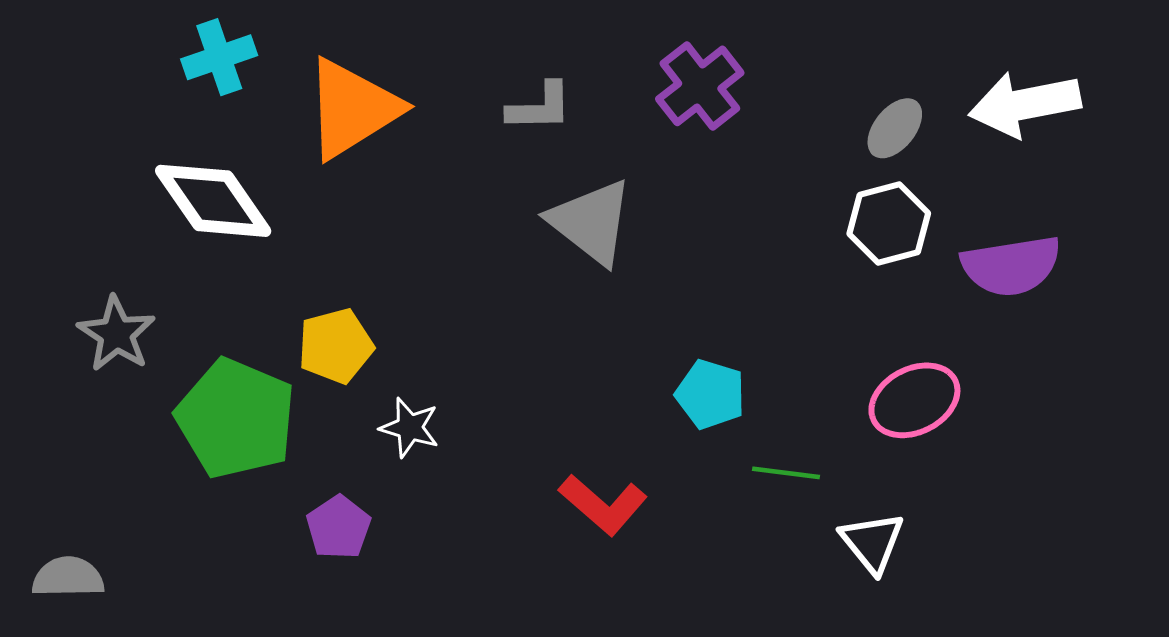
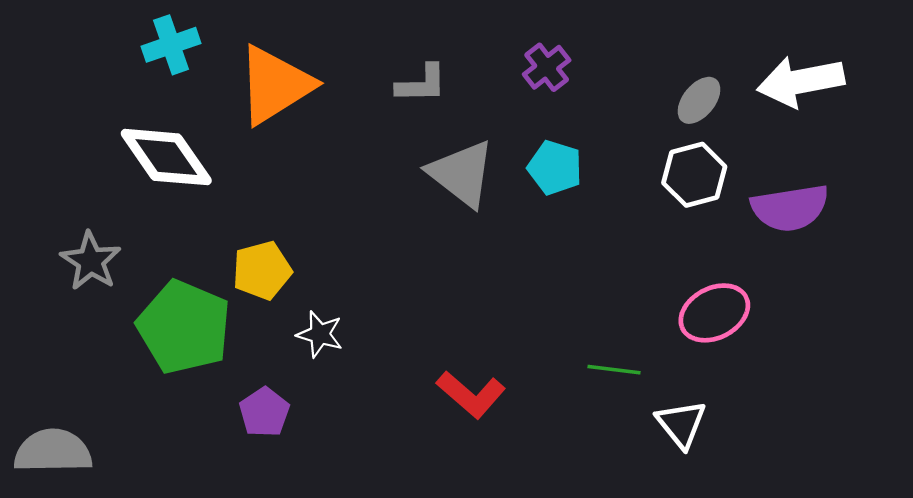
purple cross: (700, 86) -> (547, 67), size x0.7
cyan pentagon: (710, 394) -> (555, 168), moved
gray semicircle: (68, 577) -> (53, 451), size x1.4

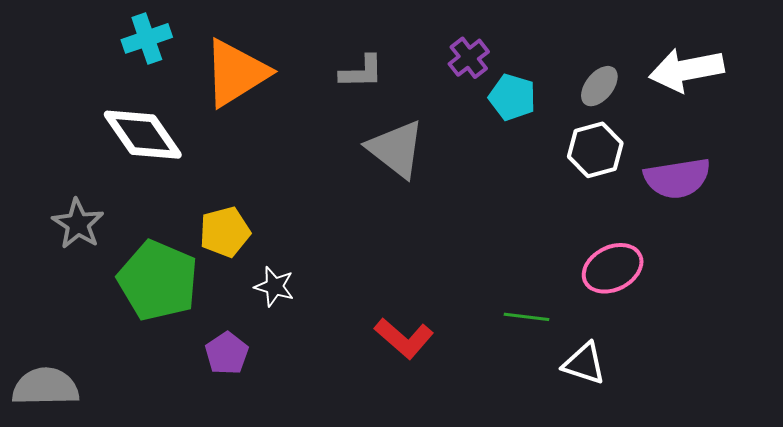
cyan pentagon: (555, 168) -> (512, 97), moved
white triangle: (681, 424) -> (584, 363), turned -33

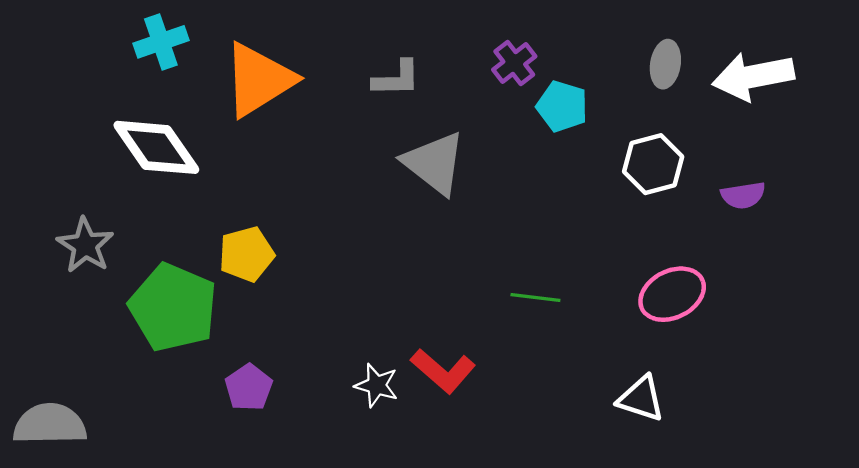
gray ellipse: (599, 86) -> (665, 64), moved, turned -30
purple semicircle: (677, 178) -> (743, 195), size x0.6
white star: (274, 287) -> (376, 385), moved
green line: (526, 317) -> (535, 297), moved

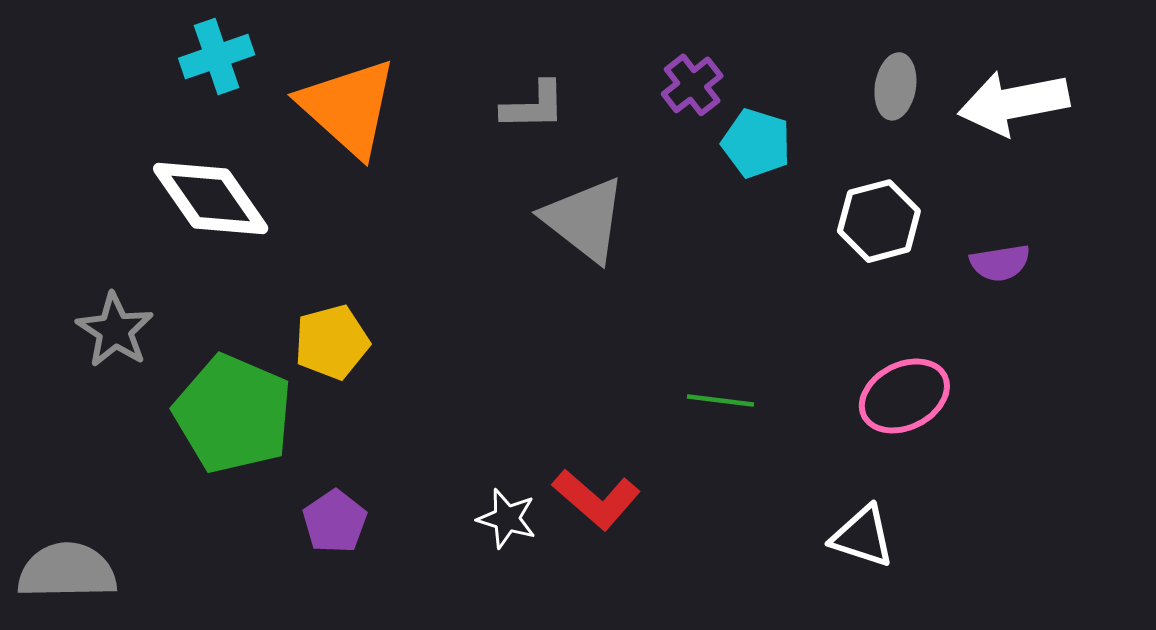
orange triangle: (259, 80) -> (348, 107), turned -46

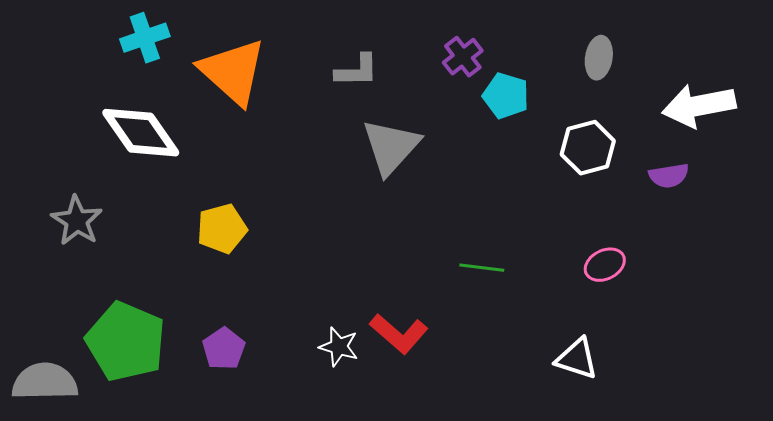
white arrow: (1014, 103) -> (699, 106), moved
gray triangle: (584, 220) -> (391, 147), turned 34
pink ellipse: (904, 396) -> (605, 265), size x0.7
green pentagon: (233, 414) -> (126, 342), moved

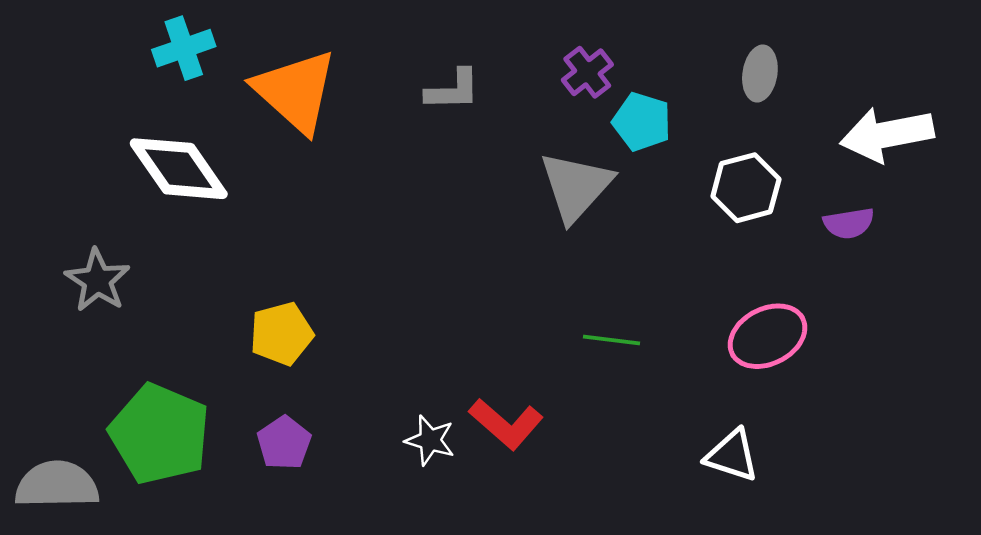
gray triangle: (391, 147) -> (576, 186), moved
yellow pentagon: (222, 229) -> (281, 334), moved
pink ellipse: (605, 265) -> (768, 336), size x1.5

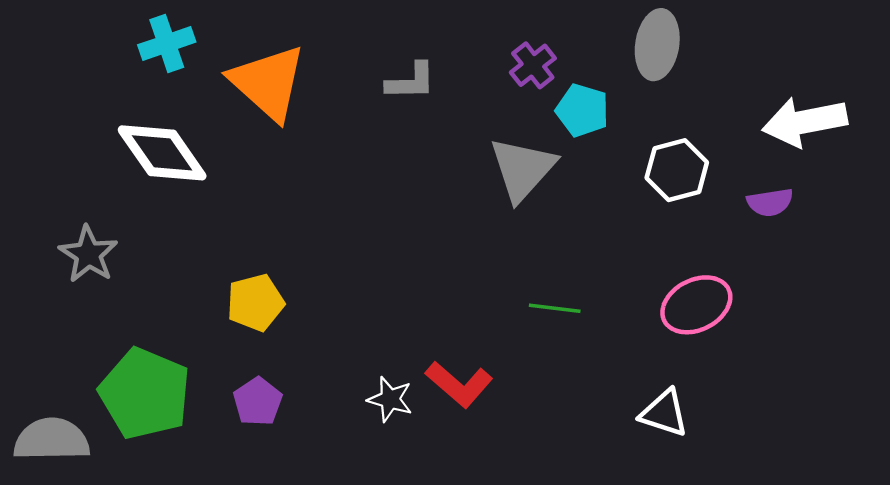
gray ellipse: (760, 74) -> (657, 45), moved, size x1.4

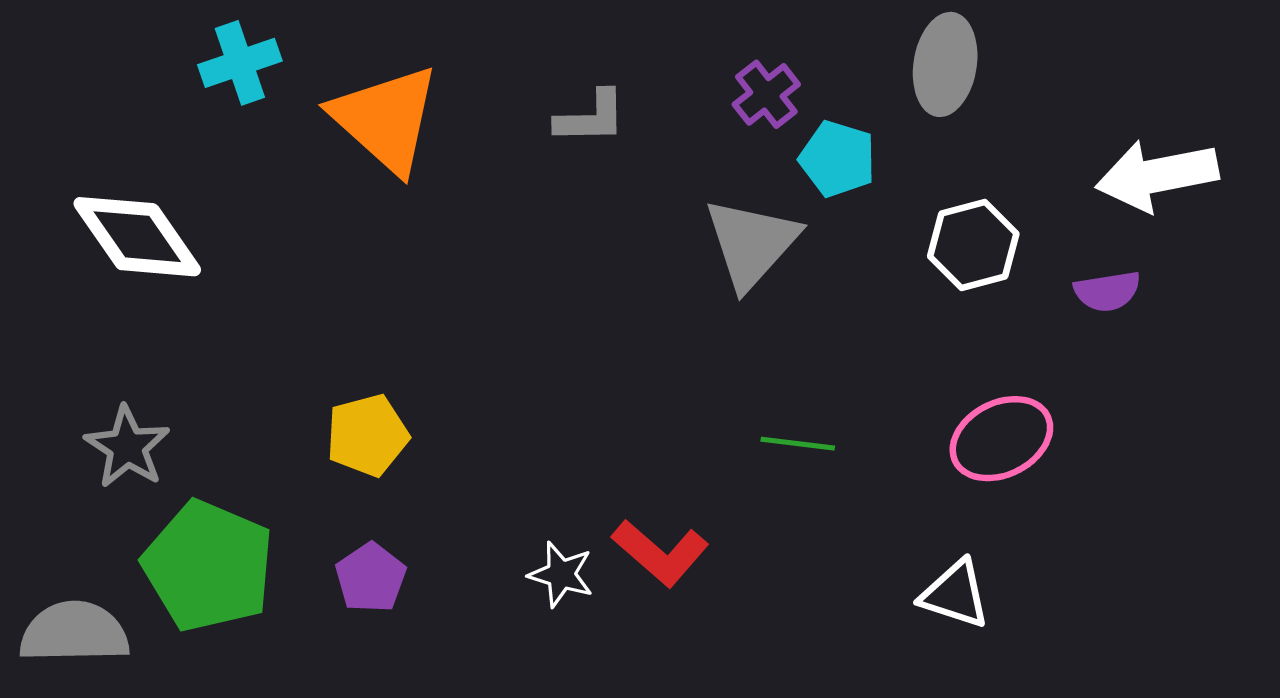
white diamond: (162, 153) -> (137, 237), moved
gray star: (88, 254) -> (127, 447), moved

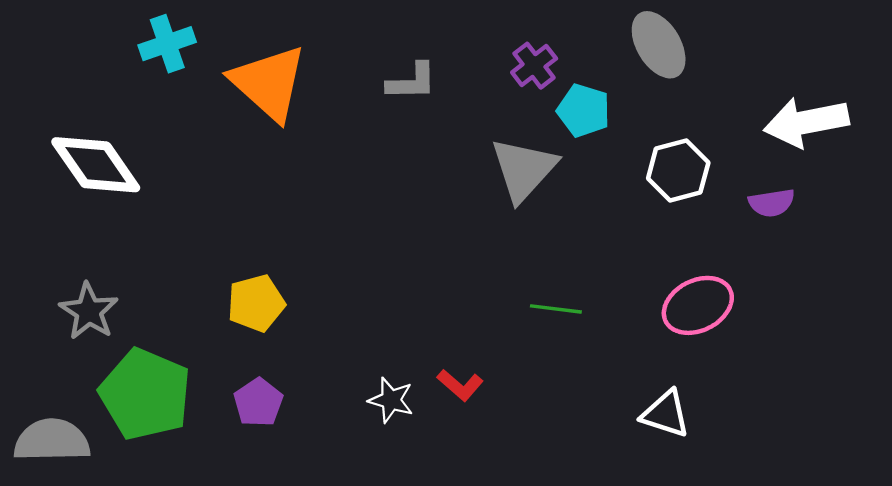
gray ellipse: (945, 64) -> (659, 45), turned -40
red L-shape: (660, 553) -> (460, 385), size x0.7

